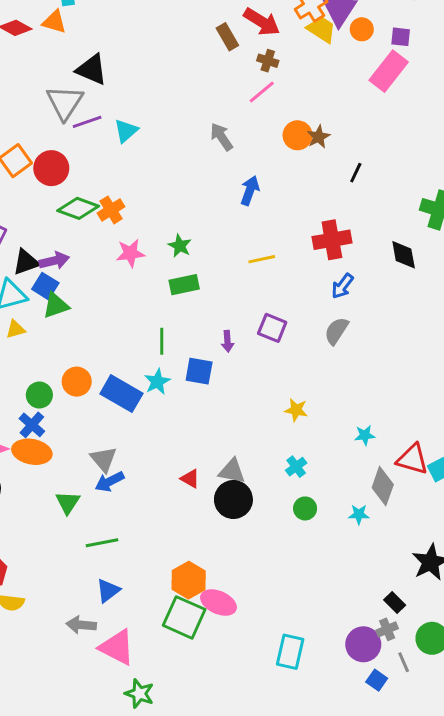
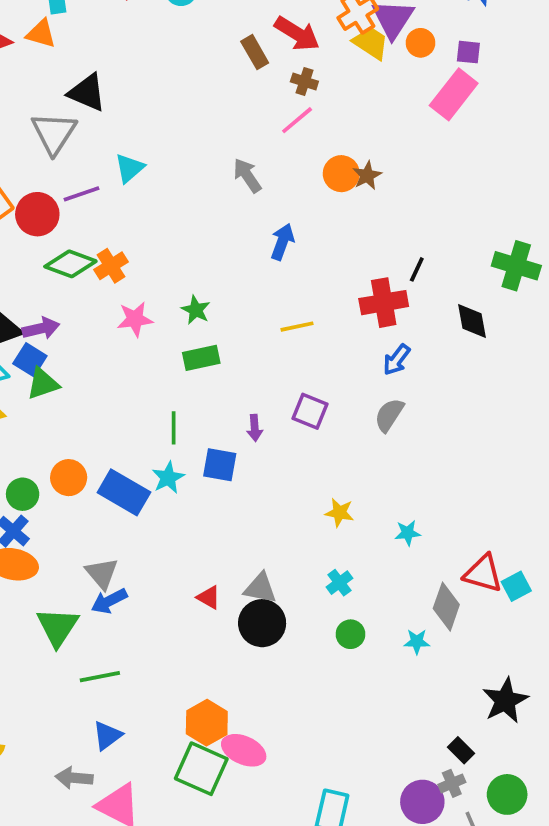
purple line: (87, 122) -> (82, 194), moved
black line: (356, 173) -> (417, 269), moved
cyan star: (365, 435) -> (408, 533), moved
green triangle: (68, 502) -> (58, 627), size x1.4

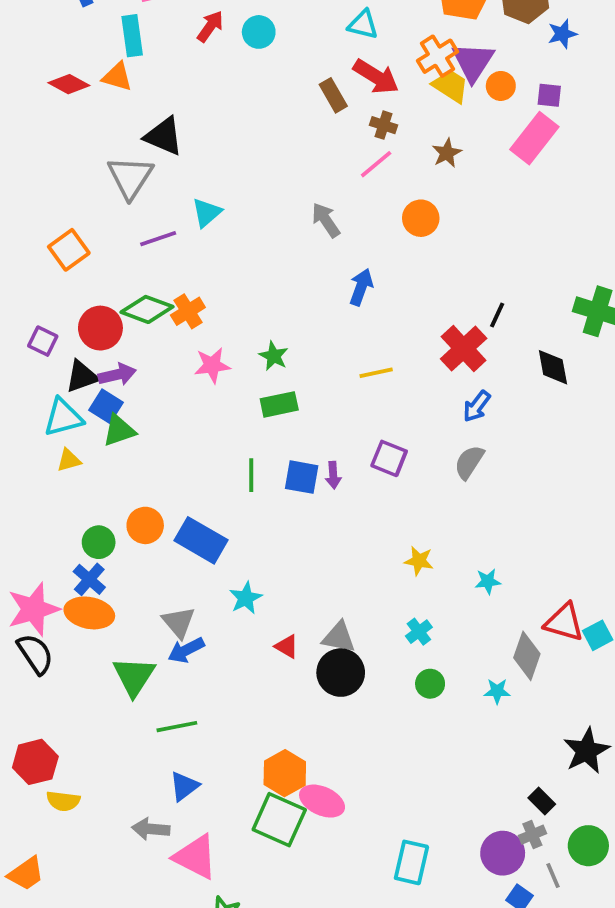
brown star: (367, 175) -> (447, 153), moved
red circle: (37, 214) -> (100, 328), moved
red cross: (384, 303) -> (464, 349), turned -33
blue square: (220, 465) -> (302, 477), moved
cyan star: (168, 478) -> (246, 598), moved

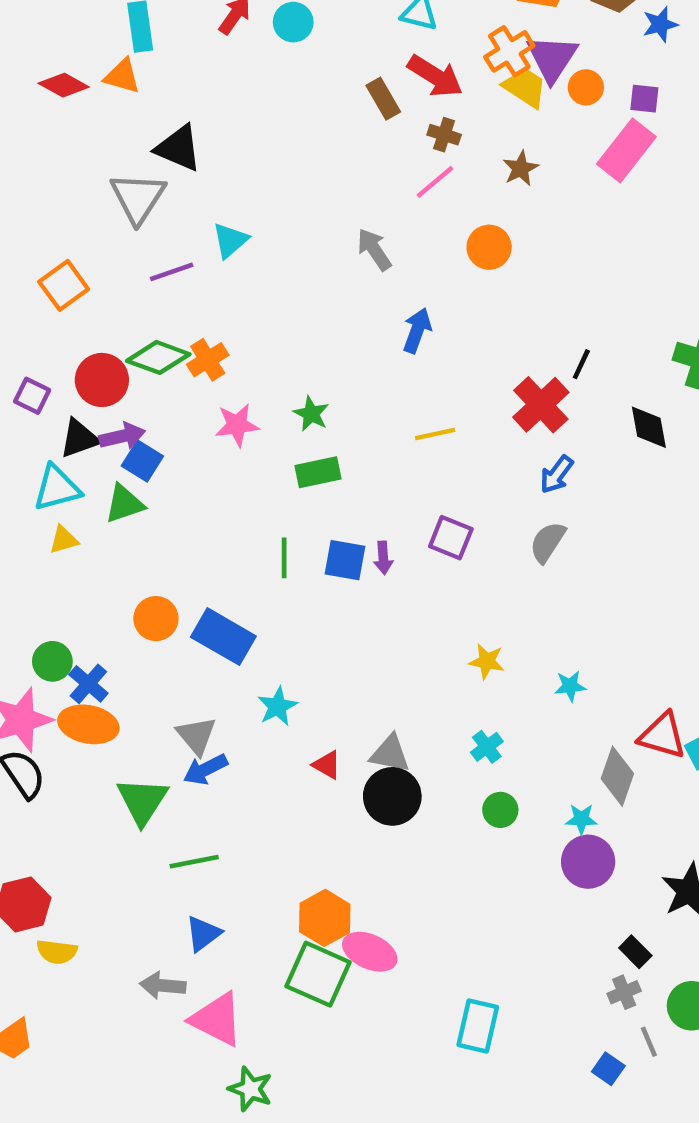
blue square: (106, 406) -> (142, 461), moved
green circle: (99, 542) -> (52, 661), moved
purple circle: (503, 853) -> (588, 862), moved

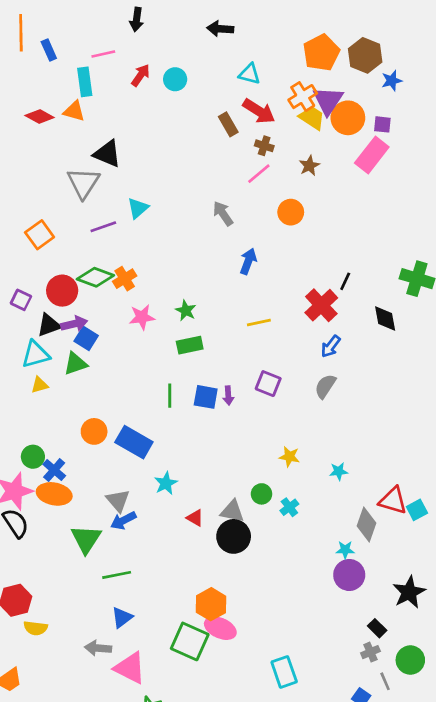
orange circle: (586, 87) -> (348, 118), size x1.6
green circle: (500, 810) -> (261, 494), moved
orange hexagon: (325, 918) -> (211, 604), moved
cyan rectangle: (478, 1026) -> (284, 672), turned -32

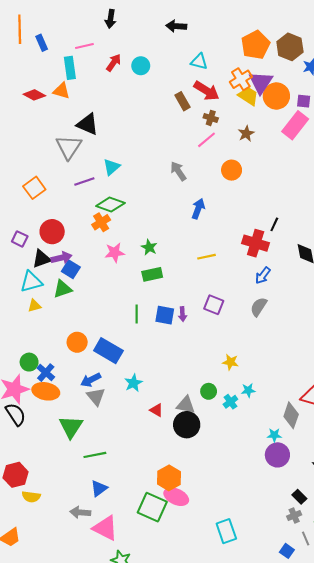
green diamond: (95, 277) -> (110, 205), moved
red cross: (321, 305) -> (256, 243), turned -30
cyan star: (339, 471) -> (248, 390), moved
blue arrow: (123, 520) -> (91, 380), moved

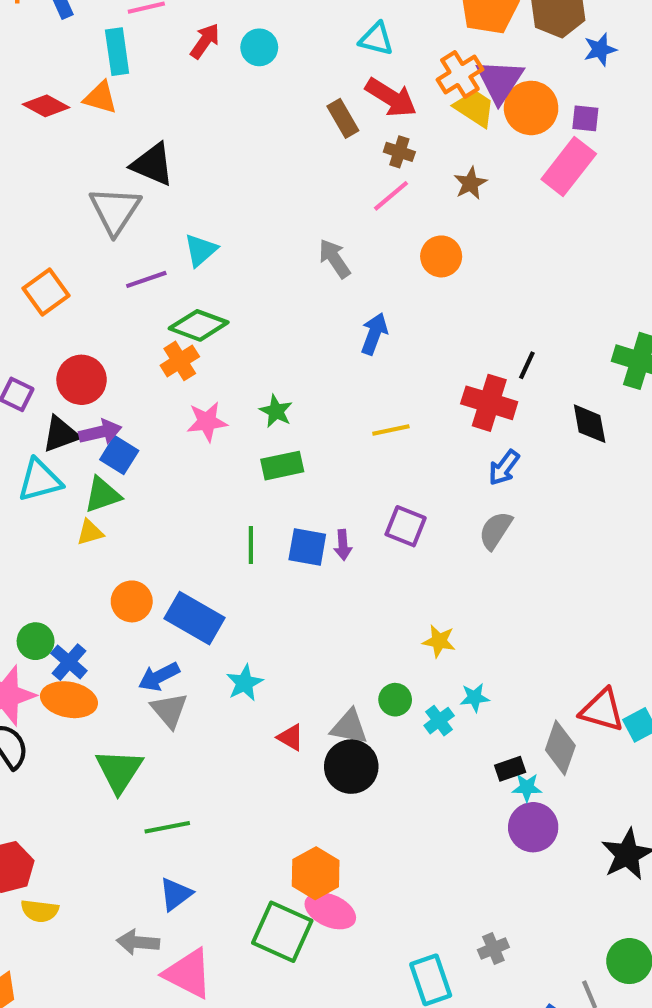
yellow triangle: (34, 306) -> (90, 532), moved
black rectangle: (299, 497) -> (510, 769), moved, turned -64
gray cross: (294, 515) -> (493, 948), moved

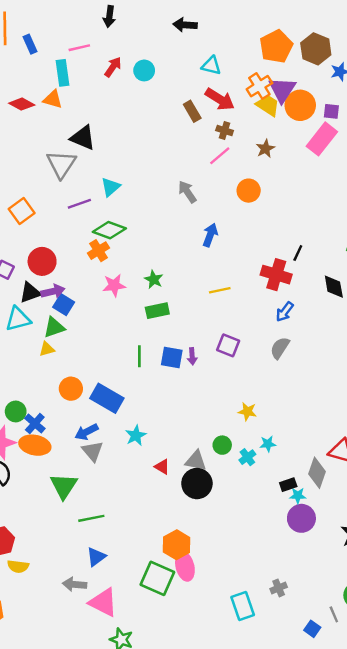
pink ellipse: (330, 911) -> (185, 566), turned 52

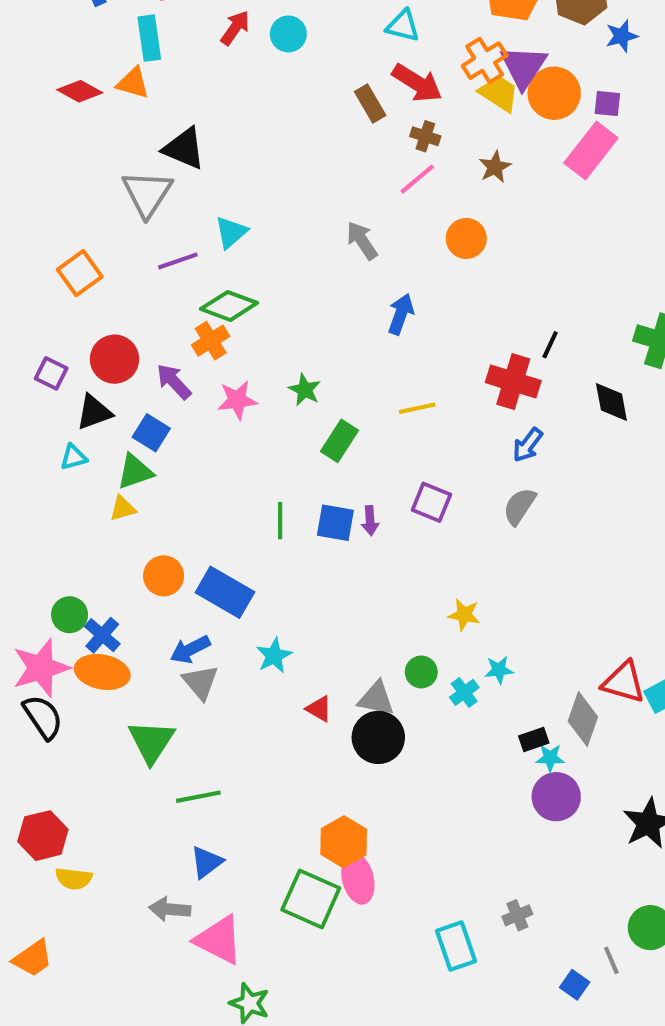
purple arrow: (53, 291) -> (174, 382), moved, turned -120
green rectangle: (157, 311) -> (339, 441), moved, turned -45
cyan triangle: (18, 319) -> (74, 457), size x0.6

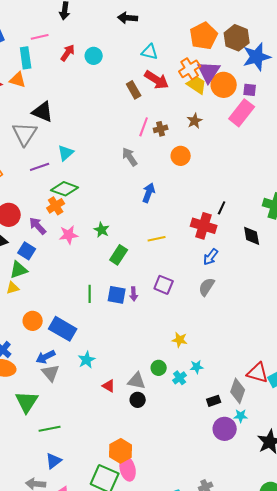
blue star: (622, 36) -> (257, 57), size x1.8
brown cross: (425, 136) -> (161, 129), moved, turned -32
pink line: (417, 179) -> (144, 127), moved, turned -30
black circle: (378, 737) -> (138, 400), size x0.6
cyan star: (550, 758) -> (241, 416), moved

